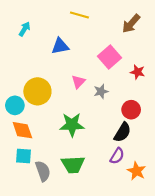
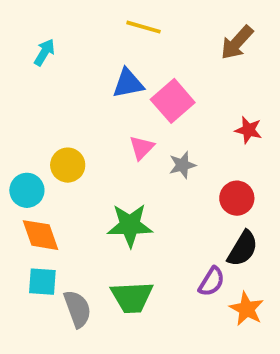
blue triangle: (60, 46) -> (128, 83), moved
pink square: (110, 57) -> (173, 101), moved
yellow circle: (37, 91) -> (68, 165), size x0.7
black semicircle: (123, 132) -> (243, 249), moved

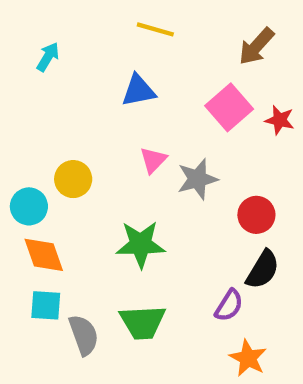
pink square: (173, 101) -> (229, 107), moved
red star: (248, 130) -> (280, 120), moved
gray star: (182, 165) -> (197, 179), size x1.4
orange star: (247, 309) -> (248, 358), moved

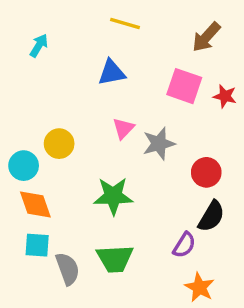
pink square: (229, 107) -> (184, 86), turned -30

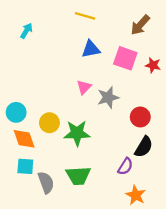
blue triangle: (112, 73) -> (91, 49), moved
yellow circle: (59, 144) -> (49, 123), moved

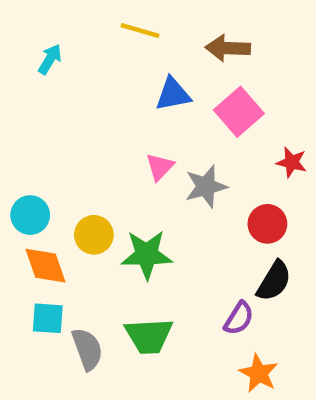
yellow line: (85, 16) -> (140, 31), moved
brown arrow: (140, 25) -> (228, 48), moved, turned 50
pink square: (125, 58) -> (239, 112), turned 30
red star: (153, 65) -> (292, 162), moved

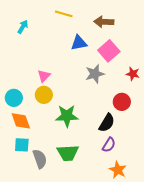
pink triangle: (160, 167) -> (44, 76), moved
gray star: (206, 186) -> (95, 74), moved
yellow circle: (94, 235) -> (44, 95), moved
black semicircle: (274, 281) -> (107, 123), moved

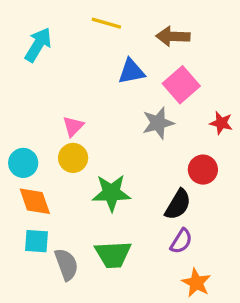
cyan arrow: (23, 27) -> (38, 45), size x1.5

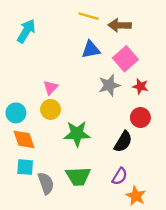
yellow line: (106, 23) -> (89, 16), moved
red star: (221, 123) -> (140, 86), moved
purple semicircle: (181, 241) -> (120, 176), moved

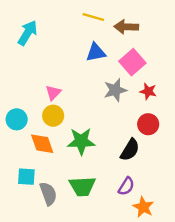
orange diamond: (24, 139) -> (42, 144), moved

